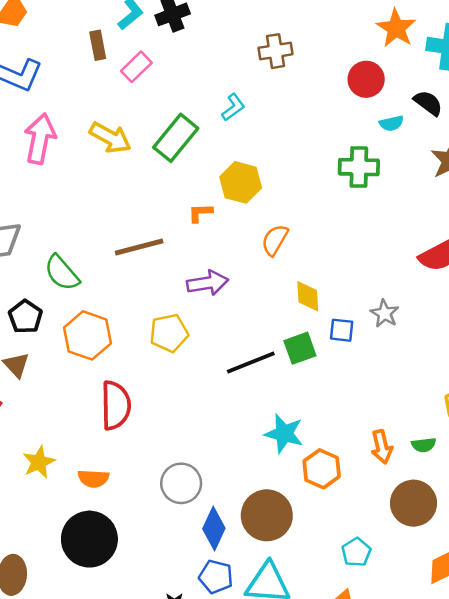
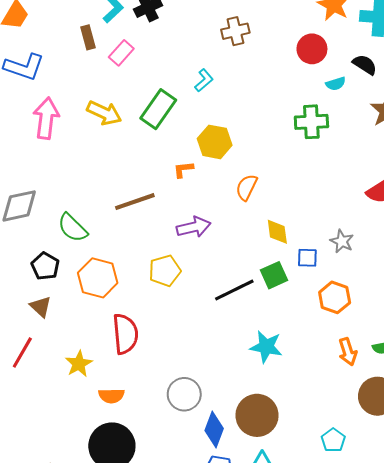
yellow star: (39, 462) -> (79, 364), moved
orange hexagon: (322, 469) -> (335, 297), moved

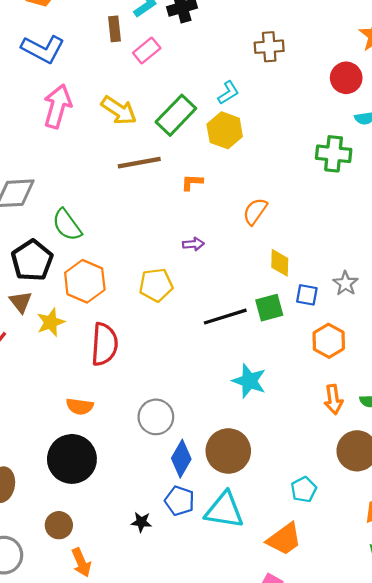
yellow hexagon: (215, 142) -> (225, 130), moved
brown line: (135, 202) -> (139, 163), moved
purple arrow: (194, 227) -> (193, 244), size x0.6
black pentagon: (45, 266) -> (32, 260), size x1.4
yellow star: (79, 364) -> (51, 322), moved

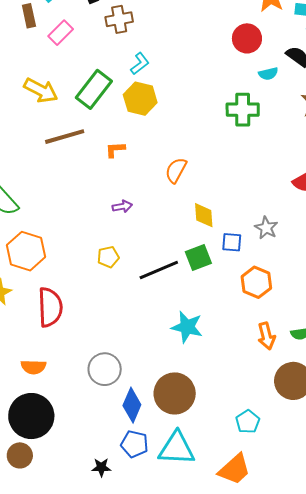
brown cross: (269, 47) -> (119, 19), moved
yellow pentagon: (156, 285) -> (108, 257), moved, size x0.7
brown circle: (59, 525) -> (20, 455), moved

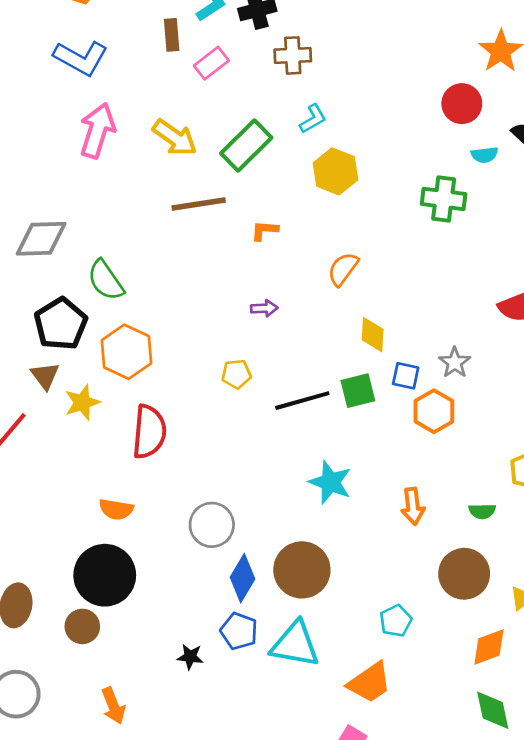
yellow hexagon: (140, 99) -> (335, 171), moved
orange hexagon: (256, 282) -> (434, 411), moved
orange arrow: (266, 336) -> (413, 506), moved

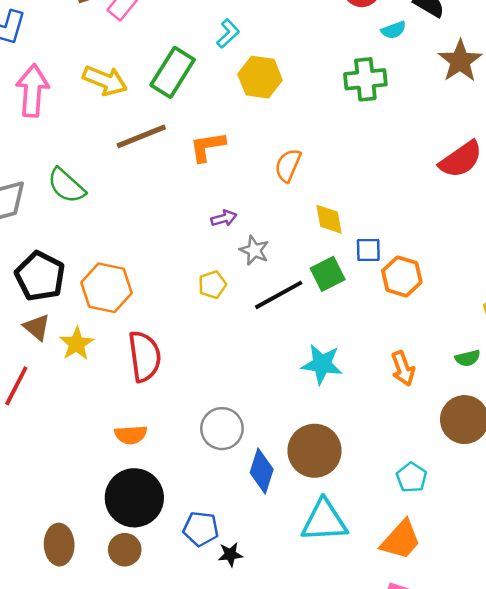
orange L-shape: (265, 230) -> (207, 147), size x1.4
green semicircle: (106, 280) -> (66, 186), moved
gray star: (455, 363) -> (254, 250), moved
blue pentagon: (239, 631) -> (201, 529), moved

